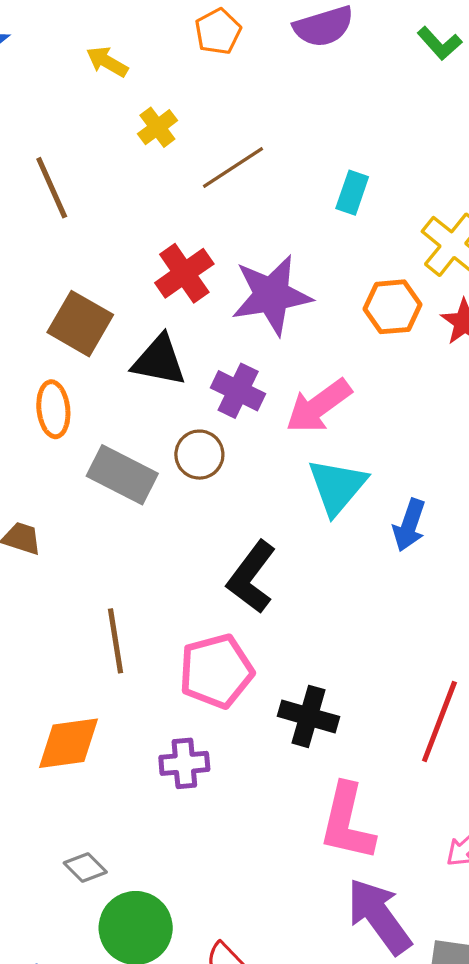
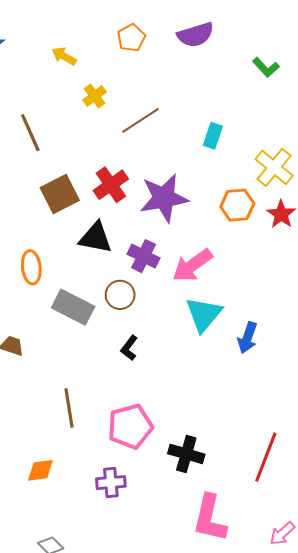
green L-shape: (439, 43) -> (266, 67), moved
brown square: (80, 324) -> (60, 194), moved, turned 33
black L-shape: (251, 577) -> (129, 348), moved, size x0.6
orange diamond: (68, 743) -> (40, 470), size x0.7

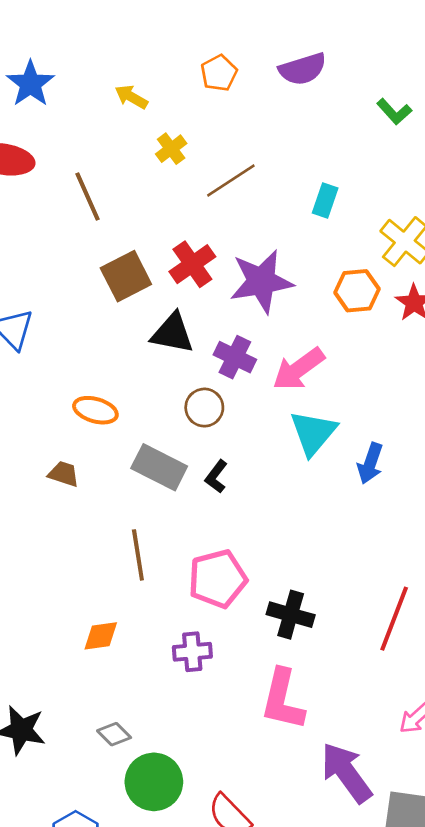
orange ellipse: (31, 267) -> (95, 410), moved, turned -68
gray rectangle: (73, 307) -> (159, 467), moved
pink L-shape: (210, 518) -> (283, 700), moved

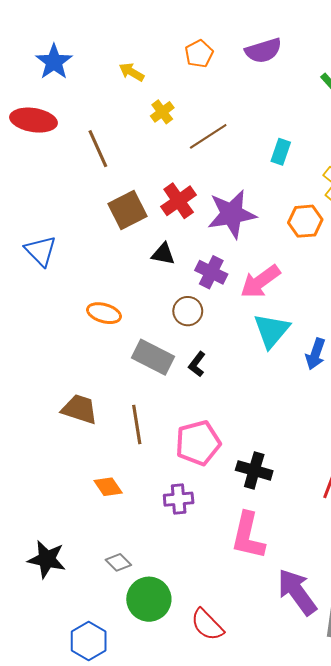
black triangle: (172, 333) -> (163, 254), size x0.7
brown trapezoid: (64, 474) -> (79, 409), moved, size x1.5
orange diamond: (101, 636) -> (108, 487), turned 64

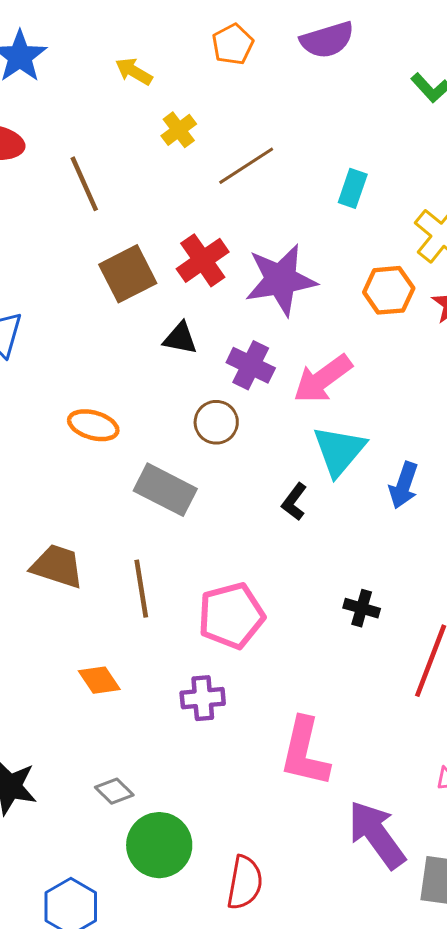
black L-shape: (197, 364) -> (294, 502), moved
black cross: (254, 470) -> (362, 608), moved, size x0.7
red semicircle: (207, 625) -> (245, 883), turned -126

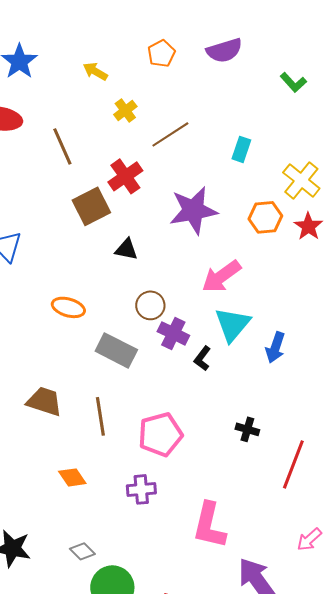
red cross: (203, 260) -> (125, 176), moved
purple cross: (251, 365) -> (173, 333), moved

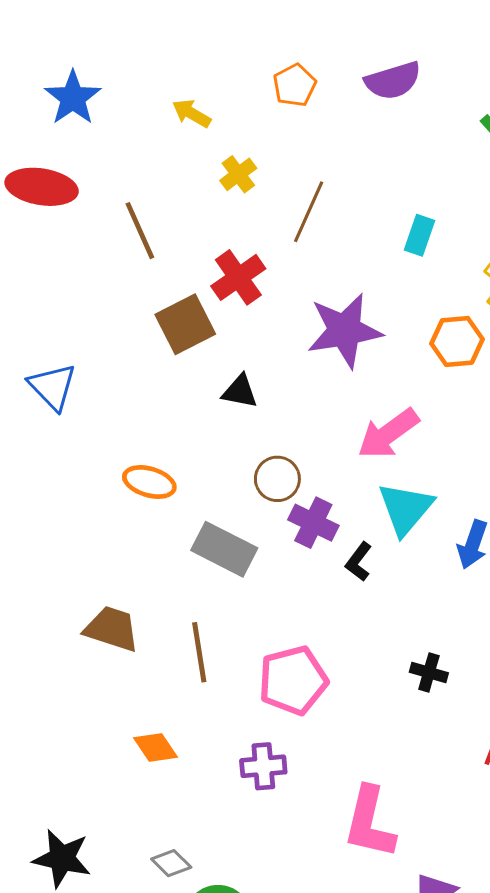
brown line: (170, 134) -> (309, 212), turned -33

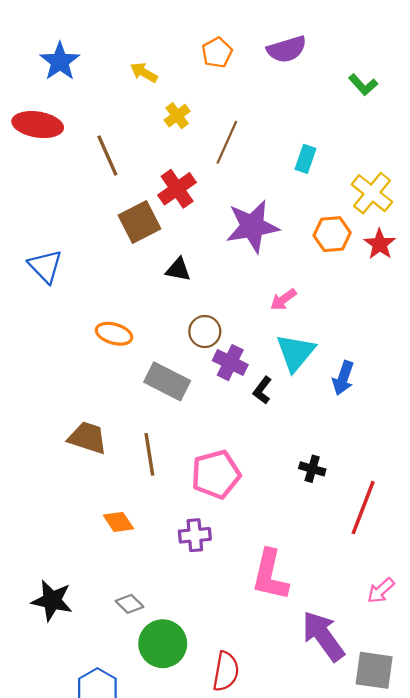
pink arrow: (388, 434) -> (283, 299), size x0.6

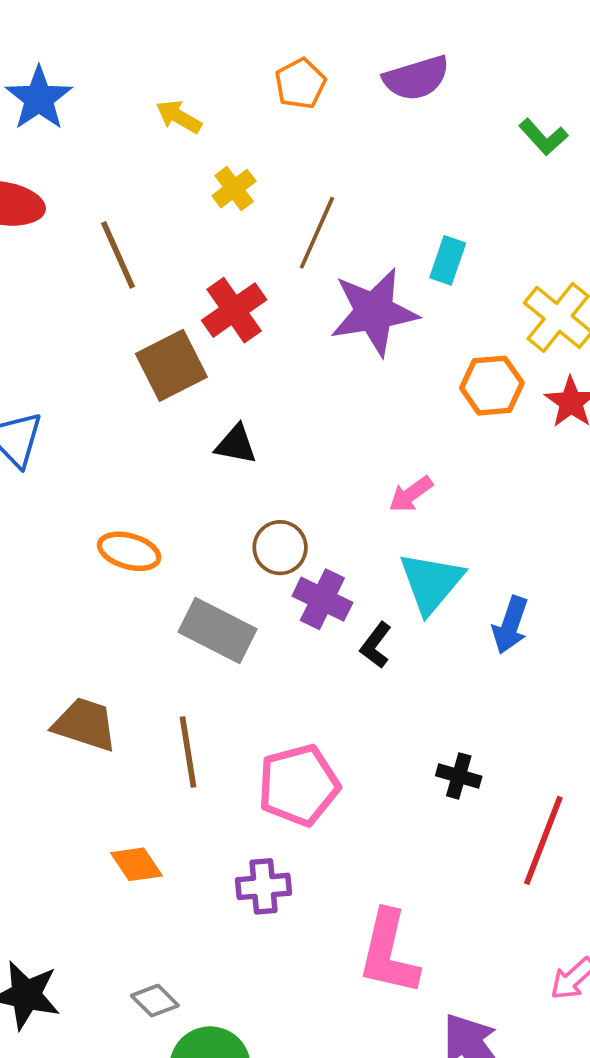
purple star: (252, 226) -> (374, 312), moved

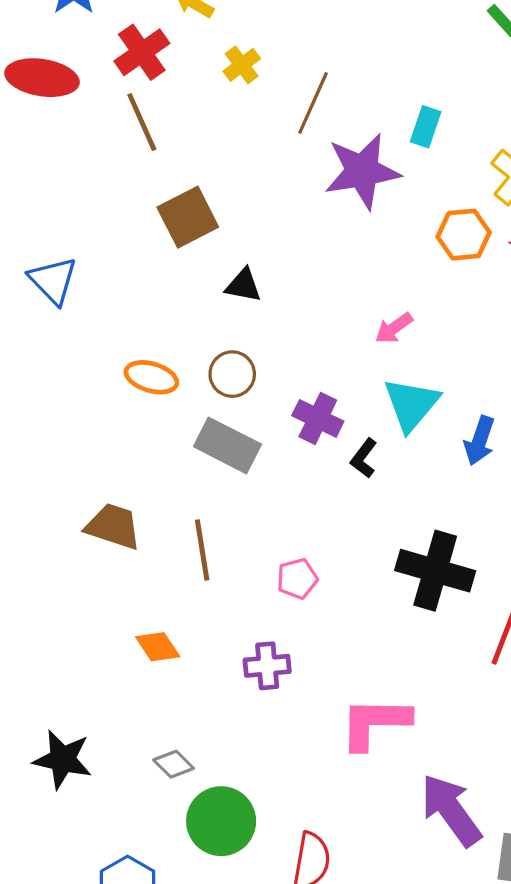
red cross: (234, 310) -> (142, 52), moved
brown circle: (280, 548) -> (232, 374), moved
black cross: (459, 776) -> (435, 571), size x2.0
pink pentagon: (298, 785) -> (297, 579), size x0.6
pink L-shape: (389, 953) -> (375, 723), turned 78

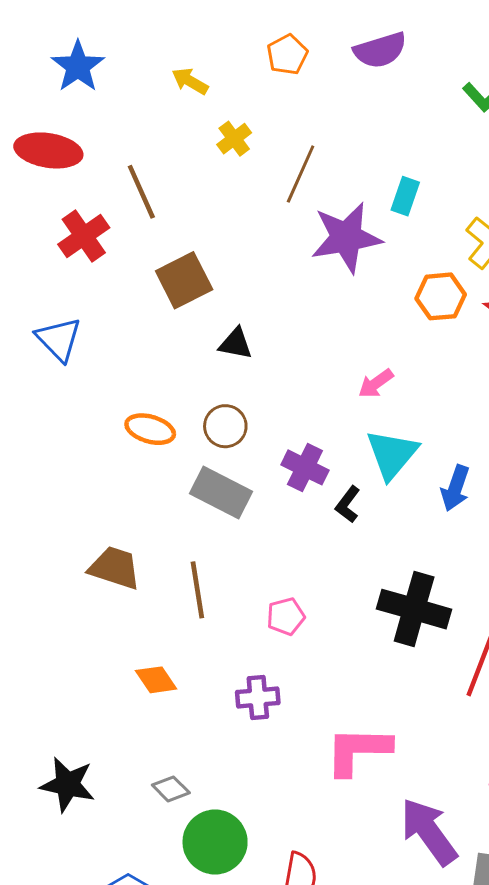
red cross: (142, 52) -> (84, 236), moved

